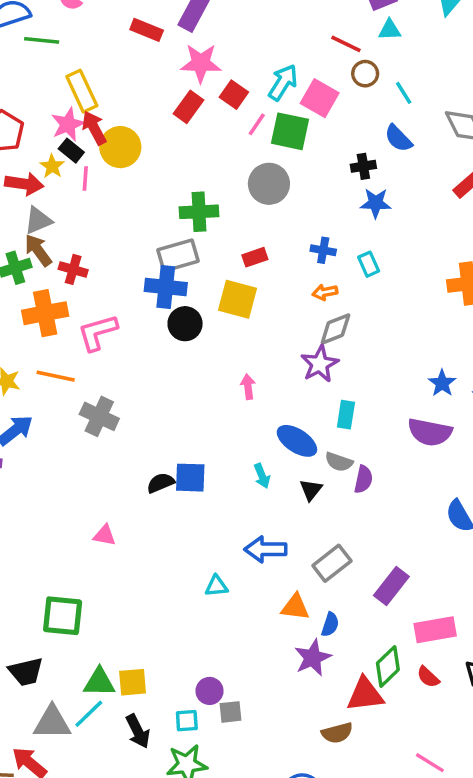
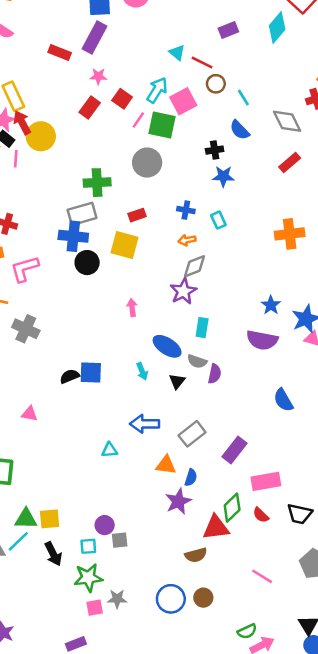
cyan triangle: (390, 30) -> (177, 53), moved, turned 42
pink star: (201, 63) -> (98, 76), size x0.6
pink square: (320, 98) -> (183, 101), turned 32

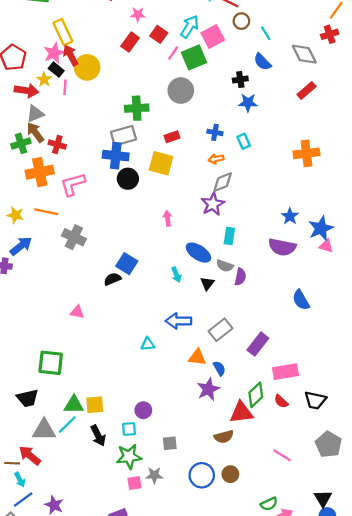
green square: (162, 125) -> (194, 57), turned -35
blue square: (91, 373) -> (127, 264), moved, turned 30
blue semicircle: (191, 478) -> (219, 368), turned -48
gray square: (120, 540) -> (170, 443), moved

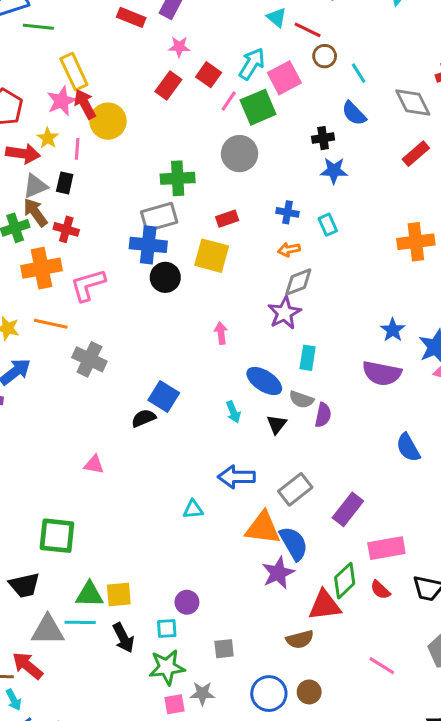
black rectangle: (56, 70) -> (65, 183), moved, turned 64
orange triangle: (197, 357) -> (263, 528), size x1.4
blue semicircle: (219, 368) -> (294, 543), size x1.6
cyan line: (67, 425) -> (80, 622), turned 45

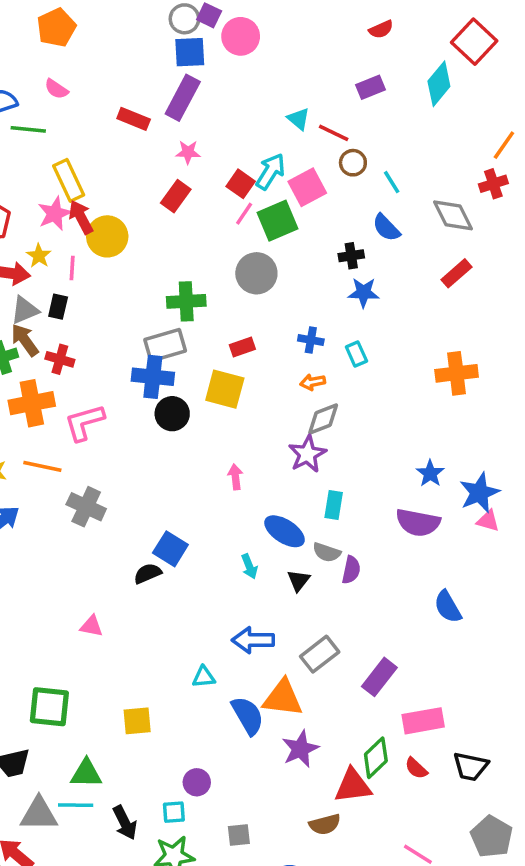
red square: (209, 75) -> (241, 184), moved
blue semicircle: (294, 543) -> (248, 716), moved
yellow square: (119, 594) -> (137, 721), moved

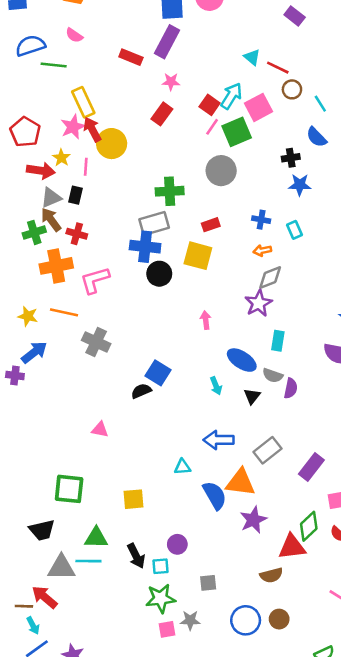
purple rectangle: (371, 87) -> (295, 16), moved, turned 60
black arrow: (125, 823) -> (136, 556), moved

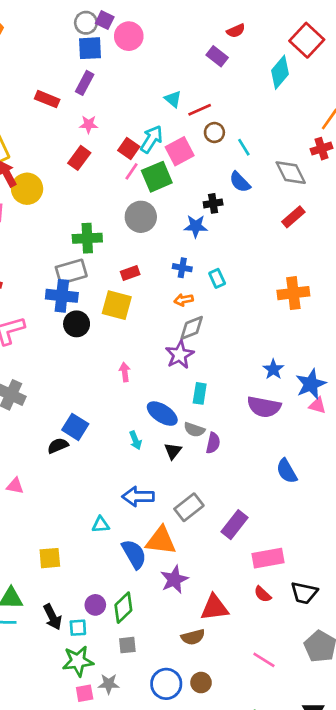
purple rectangle: (167, 42) -> (85, 83), size x0.7
red line: (278, 68) -> (200, 110), turned -50
blue star: (300, 185) -> (196, 226), moved
green diamond: (309, 526) -> (123, 608), moved

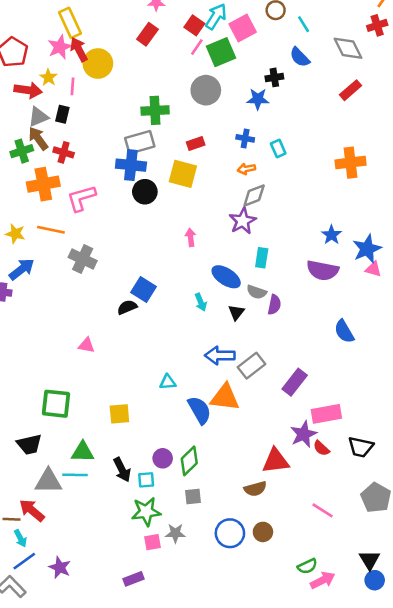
blue arrow: (138, 497) -> (220, 355), moved
purple star: (174, 579) -> (304, 434), moved

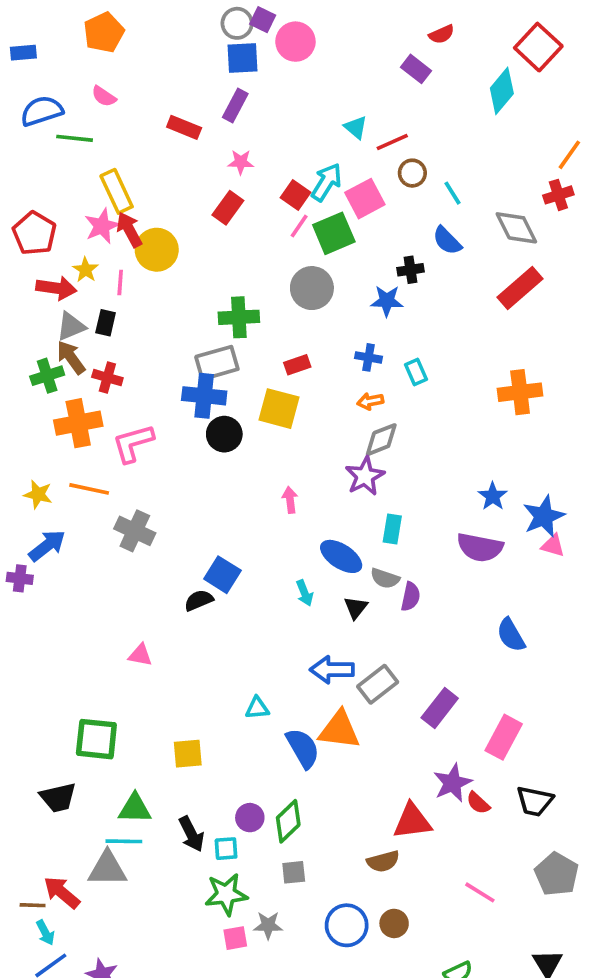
red rectangle: (351, 90) -> (520, 288), size x1.4
pink rectangle: (326, 414) -> (504, 737), moved, turned -52
gray triangle: (48, 481) -> (107, 869), moved

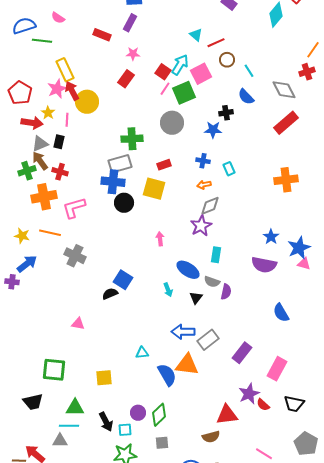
gray triangle: (107, 869) -> (60, 441), size x0.7

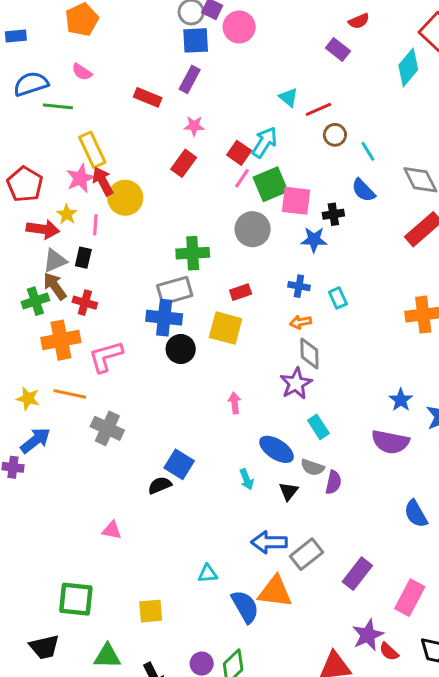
pink square: (201, 74) -> (296, 201), moved, turned 35
gray diamond: (210, 206) -> (309, 354), turned -70
cyan rectangle: (216, 255) -> (318, 427), turned -42

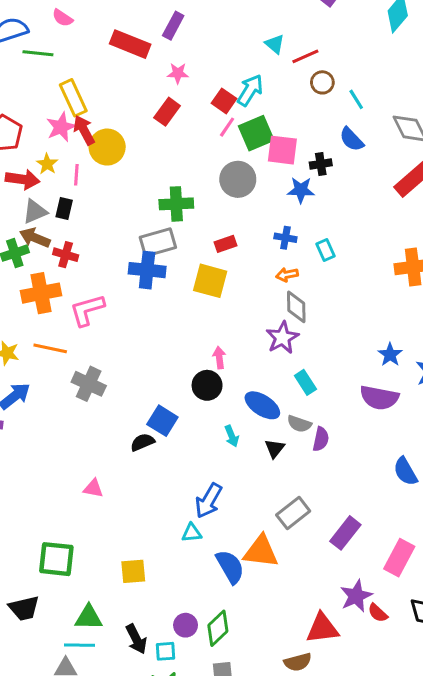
red rectangle: (148, 97) -> (130, 44), size x1.4
brown arrow: (55, 286) -> (35, 238), turned -32
black circle: (181, 349) -> (207, 385), moved
blue arrow: (269, 542) -> (209, 501), moved, turned -60

